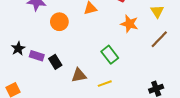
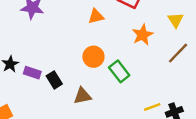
orange circle: (59, 22) -> (93, 57), moved
orange star: (129, 24) -> (142, 35), turned 30
yellow line: (105, 84) -> (152, 107), moved

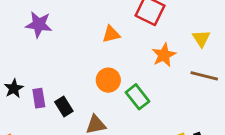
brown line: (178, 53) -> (204, 76), turned 60
purple rectangle: (32, 73) -> (39, 98), turned 63

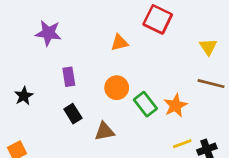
orange star: (164, 55) -> (175, 105), moved
purple rectangle: (39, 98) -> (69, 77), moved

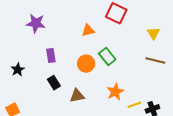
green rectangle: (145, 104) -> (107, 57), moved
orange star: (175, 105) -> (115, 92), moved

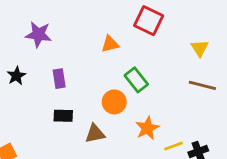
orange circle: (86, 64) -> (114, 102), moved
black star: (18, 70) -> (16, 76), moved
black rectangle: (54, 83) -> (63, 116), turned -56

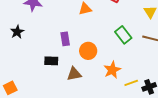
purple rectangle: (59, 79) -> (65, 39), moved
green rectangle: (136, 80) -> (123, 35), moved

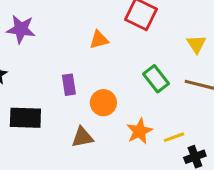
black rectangle: (51, 61) -> (25, 118), moved, size x1.5
yellow line: (131, 83) -> (174, 137), moved

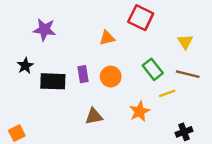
orange circle: (103, 103) -> (111, 77), moved
black rectangle: (25, 118) -> (53, 81), moved
yellow line: (174, 137) -> (167, 93), moved

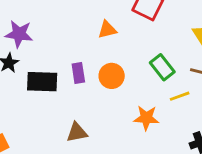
purple star: (45, 30) -> (19, 34), moved
orange star: (140, 111) -> (146, 118), turned 30
brown triangle: (94, 116) -> (77, 132), moved

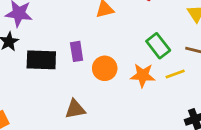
orange circle: (112, 76) -> (105, 68), moved
orange star: (146, 118) -> (143, 75), moved

